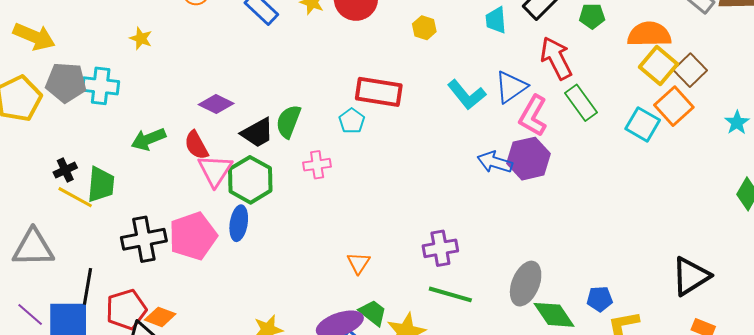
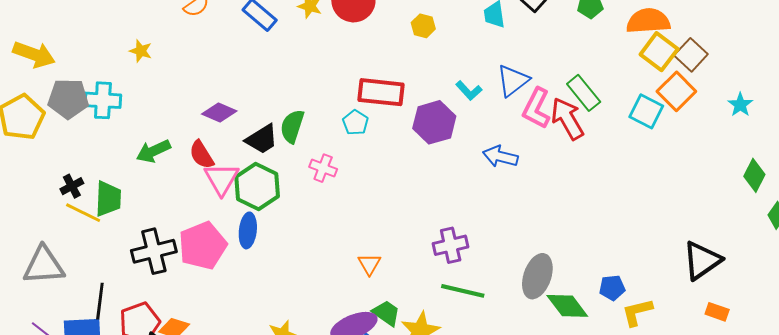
red arrow: (556, 58) -> (567, 119), moved
cyan L-shape: (467, 95) -> (469, 91), size x0.7
purple hexagon: (529, 159) -> (434, 122), moved
pink cross: (317, 165) -> (323, 168), turned 32

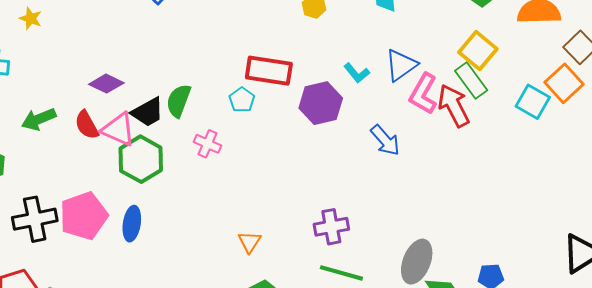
yellow square: (659, 52) -> (478, 51), moved
blue arrow: (500, 156) -> (385, 140), turned -148
pink triangle: (222, 179) -> (118, 129), moved, turned -39
blue ellipse: (248, 230) -> (132, 224), moved

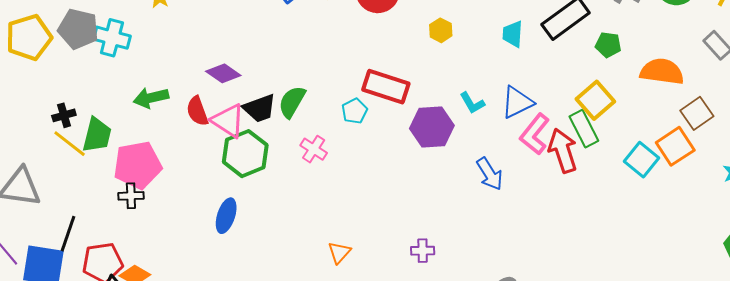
pink pentagon: (84, 216) -> (138, 165), moved
black cross: (35, 219) -> (131, 196), size x0.6
purple cross: (331, 227) -> (423, 251), size x0.7

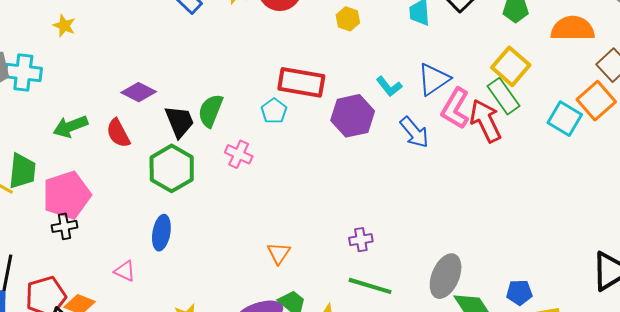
black trapezoid: (260, 108) -> (179, 122), turned -84
pink triangle: (228, 121) -> (125, 271), moved, size x0.6
blue arrow: (490, 174) -> (414, 132), moved

